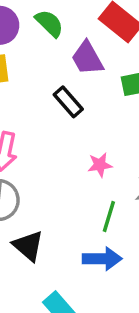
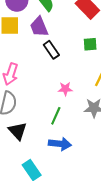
purple trapezoid: (87, 58) -> (39, 27), moved
green line: (109, 217) -> (56, 116), moved

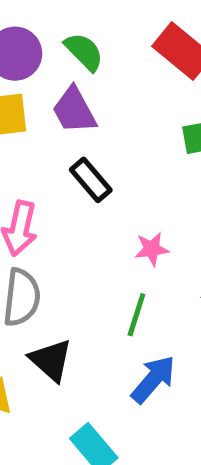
black rectangle: (51, 50) -> (91, 180), moved
blue arrow: (60, 144) -> (153, 379), turned -50

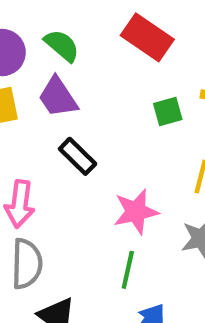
pink star: (152, 249) -> (136, 212), size x1.5

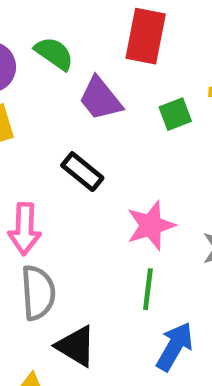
red rectangle: (147, 37) -> (146, 36), turned 72
purple trapezoid: (58, 97) -> (100, 99), moved

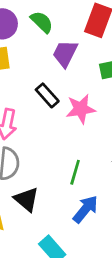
purple trapezoid: (100, 99) -> (65, 54), turned 56
pink star: (151, 225) -> (81, 109), moved

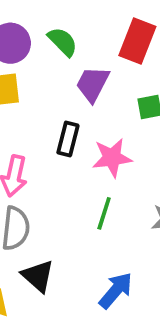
black rectangle: (47, 95) -> (68, 139), turned 55
green line: (75, 172) -> (104, 213), moved

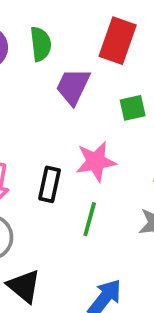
green semicircle: (63, 42) -> (41, 44), turned 40
black rectangle: (68, 139) -> (50, 184), moved

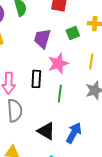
purple trapezoid: (73, 86) -> (42, 39), moved
black triangle: (24, 286) -> (46, 131), moved

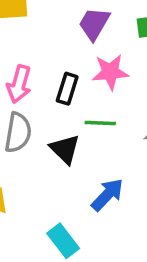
green line: (60, 94) -> (100, 123), turned 72
black triangle: (46, 131) -> (65, 149), moved

